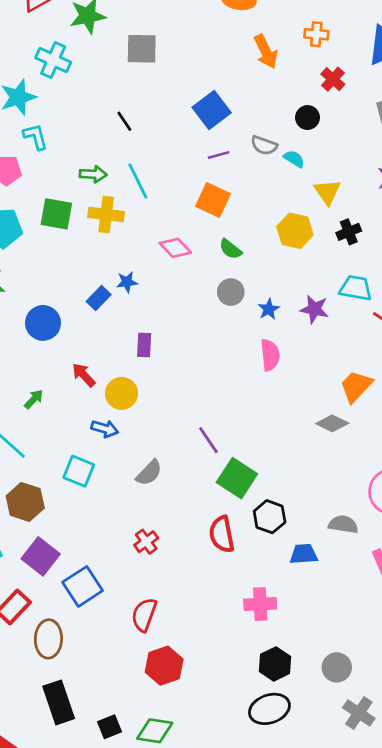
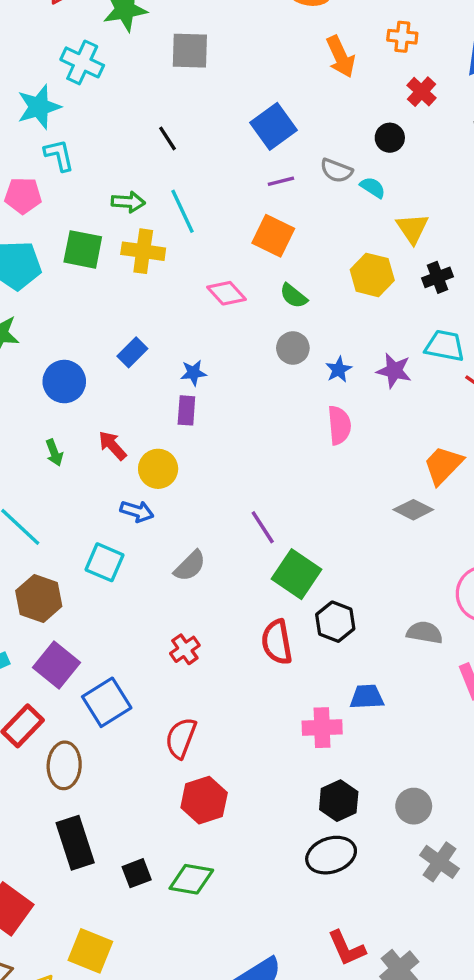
blue star: (127, 282) -> (193, 373), moved
green arrow: (34, 399) -> (54, 453), moved, turned 115
blue trapezoid: (304, 554) -> (367, 697), moved

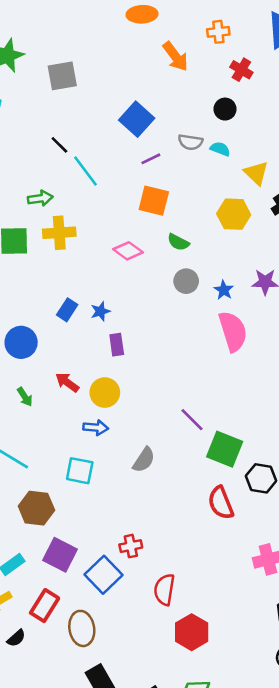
cyan line: (182, 211) -> (85, 171), moved
blue star: (193, 373) -> (100, 311), moved
pink semicircle: (339, 425) -> (233, 331), size x1.4
red cross: (185, 649) -> (131, 546), moved, turned 35

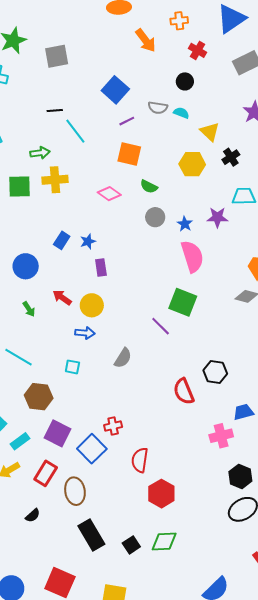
black line: (59, 145) -> (55, 111), turned -49
green square: (225, 449) -> (183, 302), moved
cyan square: (80, 471) -> (72, 367), size x0.7
black semicircle: (16, 638) -> (33, 515), moved

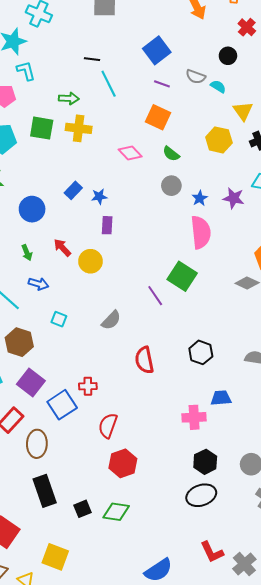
purple line: (127, 121) -> (162, 84), turned 35
blue arrow: (85, 333) -> (39, 284), moved
red semicircle: (184, 391) -> (144, 360), moved

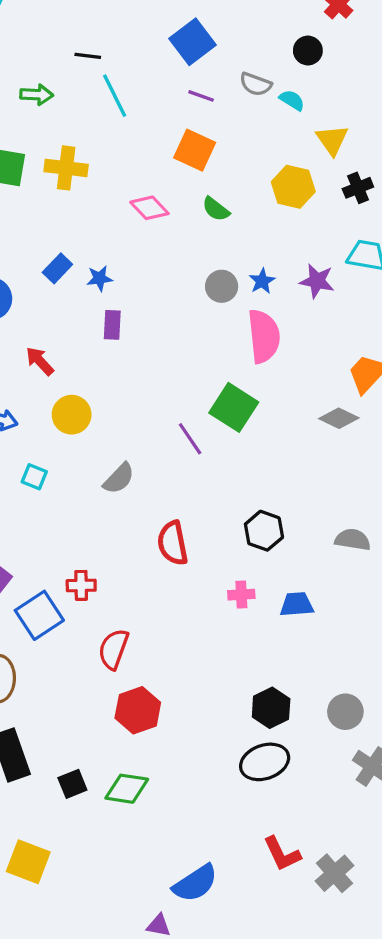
green arrow: (69, 98) -> (37, 95), moved
gray circle: (171, 186) -> (222, 286), moved
yellow circle: (90, 261) -> (72, 415), moved
pink cross: (194, 417) -> (241, 595), moved, size x0.7

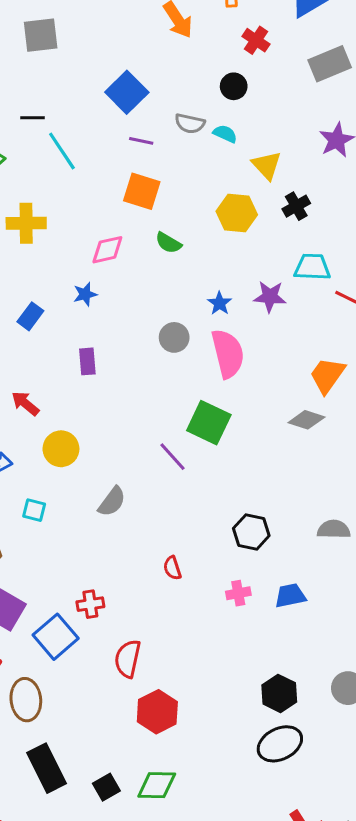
pink diamond: (149, 208) -> (107, 250), turned -52
blue star: (99, 278) -> (85, 294), moved
gray circle: (222, 286) -> (174, 337), moved
red semicircle: (173, 543) -> (172, 568), moved, size x0.6

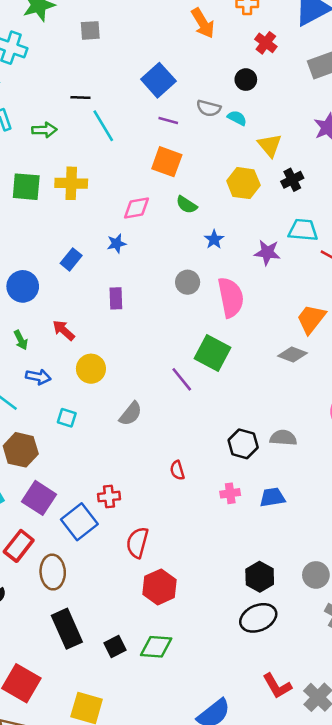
gray square: (41, 35) -> (90, 30), size x0.7
blue star: (220, 303) -> (214, 239), moved
gray semicircle: (334, 529) -> (283, 438), moved

